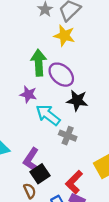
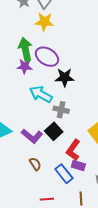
purple star: (28, 94) -> (25, 66), moved
purple L-shape: (31, 160) -> (32, 136), turned -75
black square: (40, 174) -> (54, 131), moved

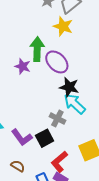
purple star: (25, 66) -> (23, 66), moved
cyan arrow: (41, 94) -> (75, 104), moved
brown semicircle: (35, 164) -> (18, 166), turned -40

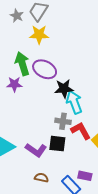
cyan arrow: (75, 104) -> (74, 102), turned 45
black square: (45, 138) -> (57, 144), turned -36
red L-shape: (59, 162) -> (81, 131), moved, turned 120

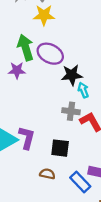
cyan arrow: (74, 102) -> (83, 90), size x0.6
black square: (57, 144) -> (60, 148), moved
purple L-shape: (36, 150) -> (27, 138), moved, turned -110

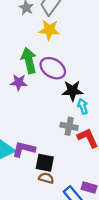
purple L-shape: (27, 138) -> (24, 149), turned -95
black square: (60, 148) -> (45, 163), moved
brown semicircle: (47, 174) -> (46, 178), moved

